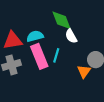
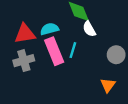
orange triangle: (84, 71) -> (108, 85), moved

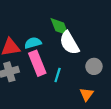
white semicircle: (89, 29) -> (69, 43), size x1.6
cyan line: (73, 50) -> (58, 75), moved

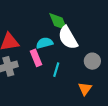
cyan semicircle: (33, 43) -> (45, 43), moved
pink rectangle: (37, 63) -> (36, 58), size x0.7

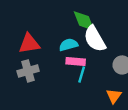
pink rectangle: (36, 58) -> (76, 61), moved, turned -63

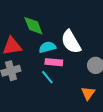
green diamond: (84, 21) -> (33, 26), moved
cyan line: (82, 75) -> (47, 77), moved, turned -56

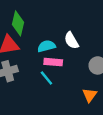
green diamond: (33, 26) -> (18, 23), moved, turned 35
white semicircle: (71, 42) -> (71, 40), size x0.7

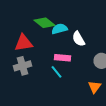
green diamond: (18, 23) -> (44, 23), moved, turned -65
cyan semicircle: (46, 46) -> (60, 29), moved

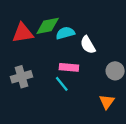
green diamond: (44, 23) -> (48, 26), turned -50
red triangle: (24, 43) -> (23, 33), moved

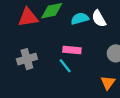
cyan semicircle: (65, 33) -> (80, 19), moved
white semicircle: (88, 45) -> (99, 19), moved

